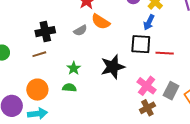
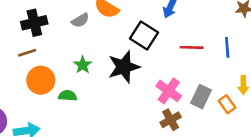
black square: (141, 44) -> (144, 36), moved, turned 30
green star: (74, 68) -> (83, 65), moved
orange circle: (37, 90) -> (41, 80), moved

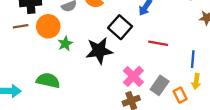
blue line: (227, 47) -> (193, 59), moved
orange circle: (41, 80) -> (48, 26), moved
green semicircle: (68, 96) -> (48, 80), moved, size x1.5

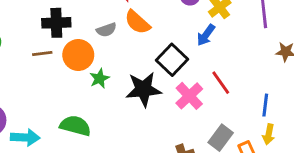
red line: (158, 43) -> (221, 83), turned 42
pink cross: (133, 76) -> (189, 96), moved

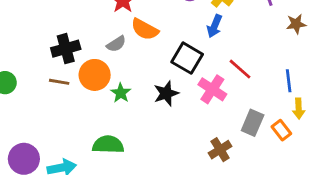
brown line: (42, 53) -> (59, 82), turned 30
black star: (143, 89) -> (166, 93), size x0.7

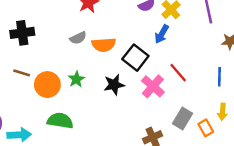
orange semicircle: (145, 29) -> (104, 45), moved, turned -40
black cross: (66, 49) -> (22, 33), moved
orange circle: (95, 75) -> (47, 85), moved
blue line: (289, 81) -> (219, 77), moved
brown line: (59, 82) -> (22, 73), moved

